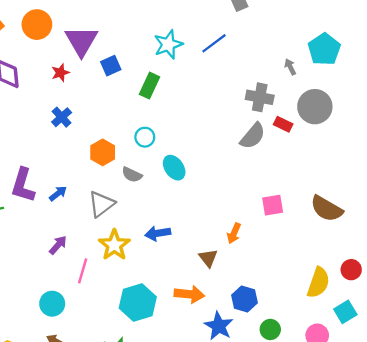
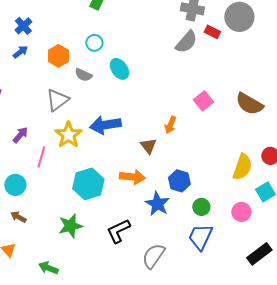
blue arrow: (58, 193) -> (20, 52), moved
pink square: (273, 205) -> (203, 101), turned -30
blue arrow: (158, 233) -> (105, 125), size x1.4

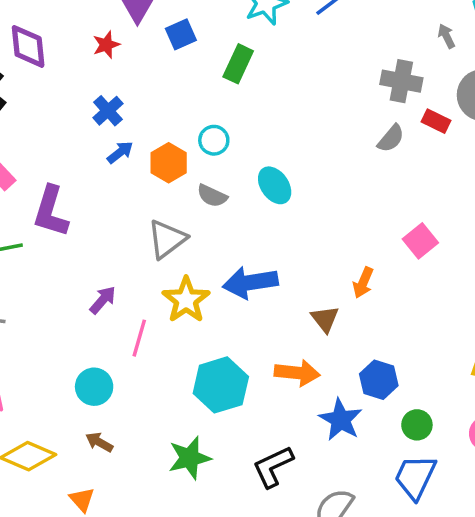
gray semicircle: (186, 42) -> (391, 138), size x0.7
cyan circle: (94, 43) -> (214, 140), moved
blue arrow: (20, 52) -> (120, 152), moved

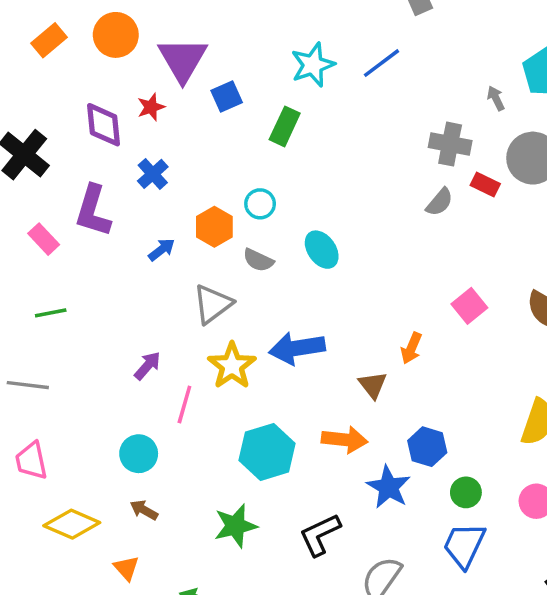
purple diamond: (28, 46) -> (103, 125), moved
blue arrow: (120, 152) -> (162, 250), moved
purple L-shape: (51, 211) -> (93, 211), moved

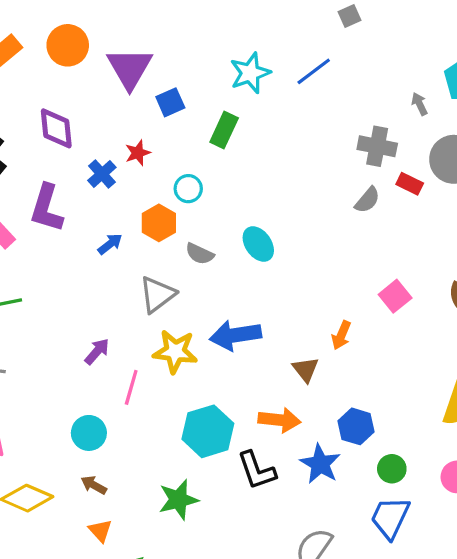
red star: (151, 107) -> (138, 153), moved
cyan circle: (260, 204) -> (188, 189), moved
yellow star: (232, 366) -> (175, 352), turned -30
black L-shape: (320, 535) -> (257, 470), moved, turned -84
orange triangle: (126, 568) -> (100, 531), moved

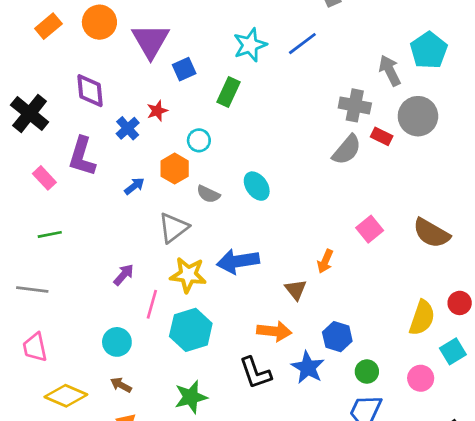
gray arrow: (420, 104) -> (390, 70), size x1.6
gray semicircle: (367, 200) -> (347, 150), size x1.4
cyan hexagon: (208, 431) -> (191, 330), moved

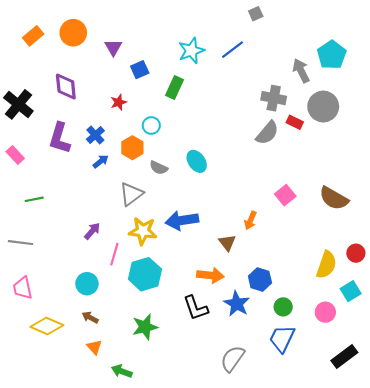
purple triangle: (151, 41) -> (113, 47), size x0.6
blue cross: (128, 128) -> (95, 135), moved
pink rectangle: (44, 178) -> (15, 155), moved

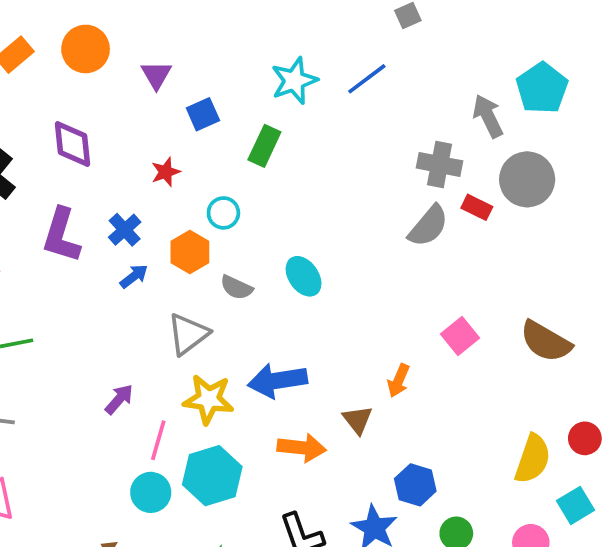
orange arrow: (210, 275) -> (302, 448), moved
cyan circle: (87, 284) -> (151, 492), moved

